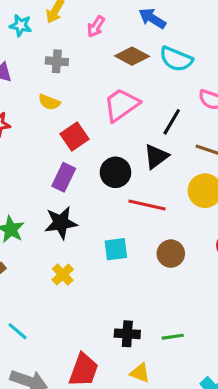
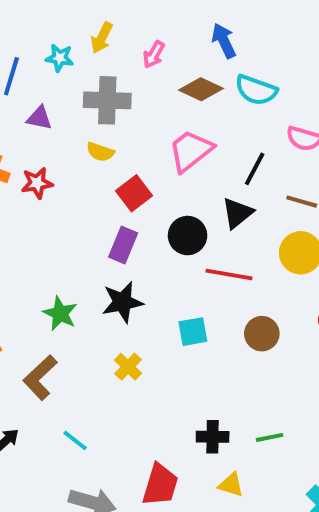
blue arrow: (152, 18) -> (224, 41), turned 36
gray cross: (57, 61) -> (107, 100), size x1.6

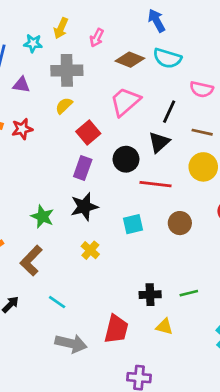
blue arrow: (224, 41) -> (157, 21), moved
yellow semicircle: (100, 152) -> (64, 106), turned 120

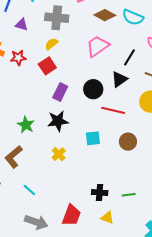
red square: (88, 132) -> (47, 66), moved

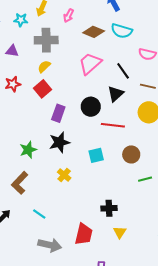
black line: (130, 57) -> (123, 71), turned -60
green star: (26, 125) -> (28, 150), turned 30
green line: (129, 195) -> (145, 179), moved
yellow triangle: (107, 218) -> (120, 232), turned 48

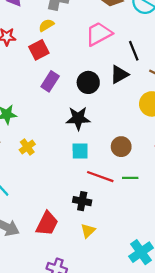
red line: (113, 125) -> (100, 177), moved
black star: (59, 142) -> (78, 118), moved
cyan square: (96, 155) -> (80, 151), moved
yellow cross: (64, 175) -> (27, 147), moved

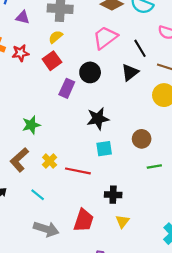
black circle: (88, 82) -> (90, 72), moved
yellow cross: (27, 147) -> (50, 161), moved
red line: (100, 177) -> (78, 171), moved

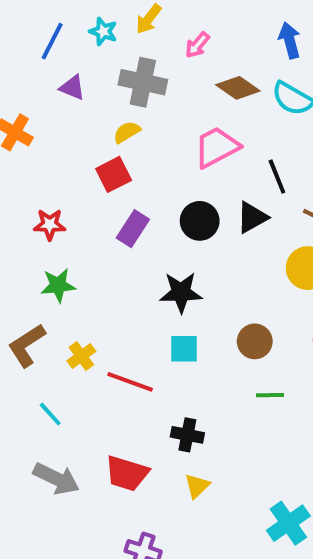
red star: (20, 53) -> (50, 224), moved
black circle: (90, 72) -> (200, 221), moved
red trapezoid: (84, 220) -> (127, 473), turned 80

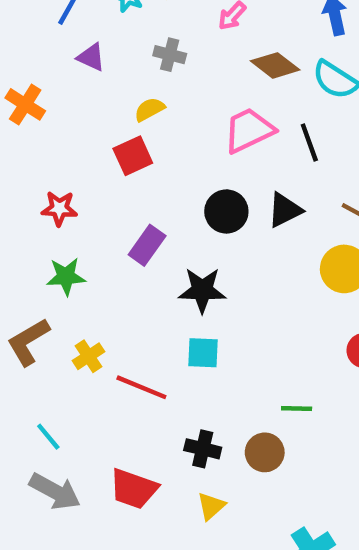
gray cross: (143, 82) -> (170, 55), size x0.6
black line: (277, 176) -> (309, 143), moved
purple rectangle: (133, 229) -> (147, 245), moved
brown circle: (255, 341) -> (265, 452), moved
cyan line: (50, 414) -> (48, 437), moved

